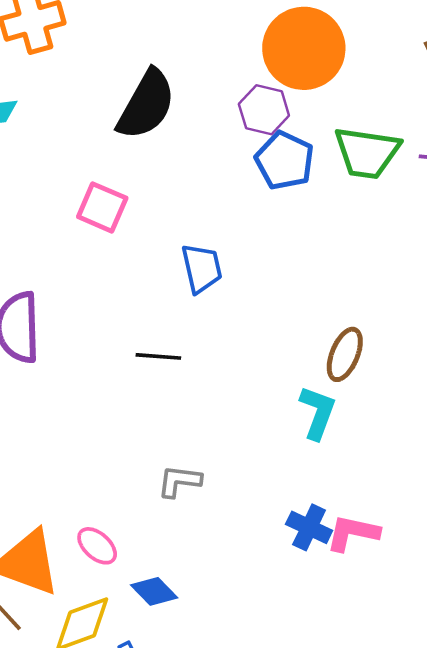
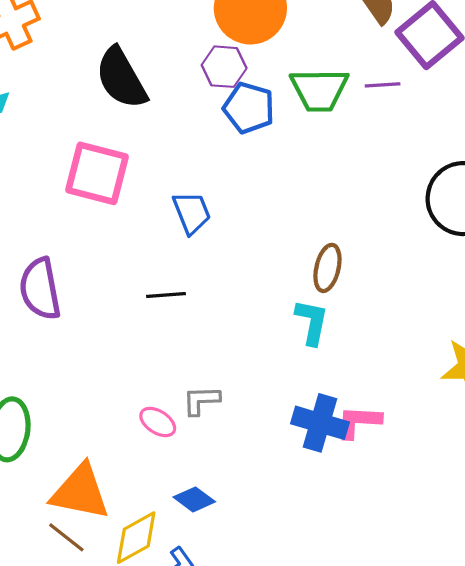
black semicircle: (146, 105) -> (121, 78), turned 130
pink square: (102, 207) -> (97, 173), size x1.5
blue cross: (309, 527) -> (320, 423), size x1.4
pink ellipse: (97, 546) -> (158, 422), moved

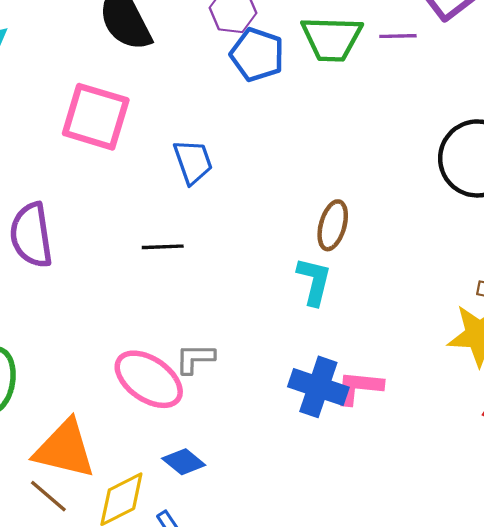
pink ellipse: (158, 422) -> (149, 379), size x1.8

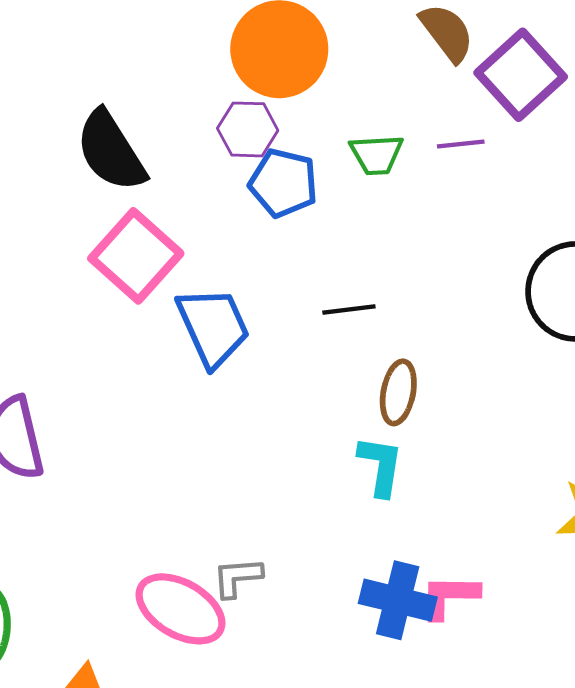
green trapezoid: (332, 39) -> (376, 155), size x0.7
pink square: (96, 117) -> (136, 256), moved, turned 30
blue trapezoid: (193, 162) -> (213, 327), size x1.4
black line: (163, 247) -> (349, 309), moved

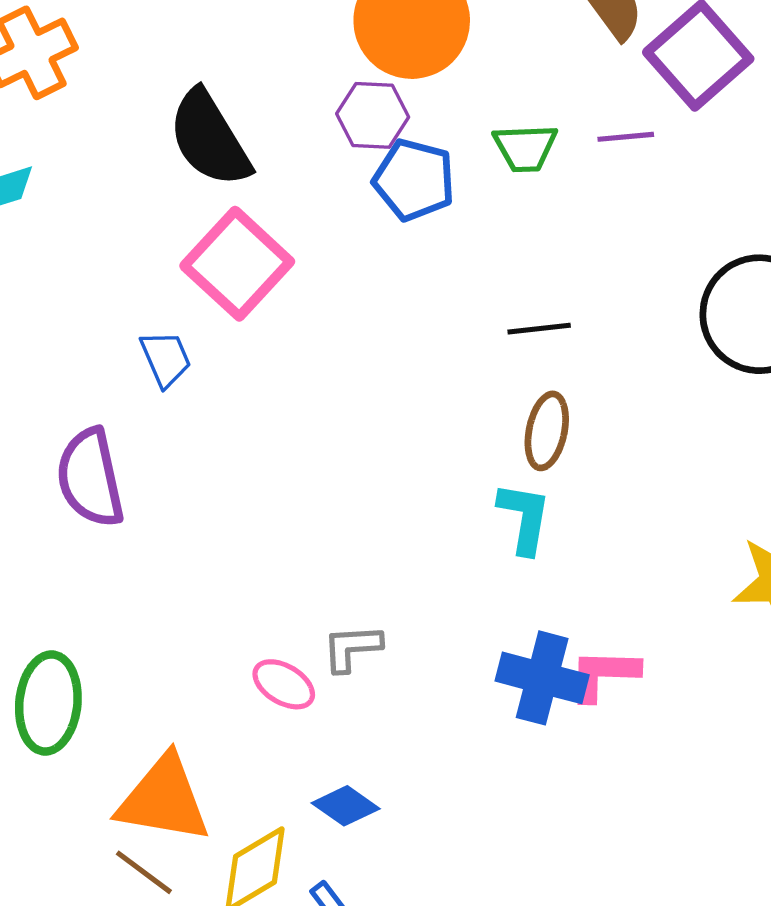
black line: (349, 309) -> (539, 329), moved
blue trapezoid: (213, 327) -> (166, 359), moved, size x0.6
pink ellipse: (180, 609) -> (284, 684), size x0.6

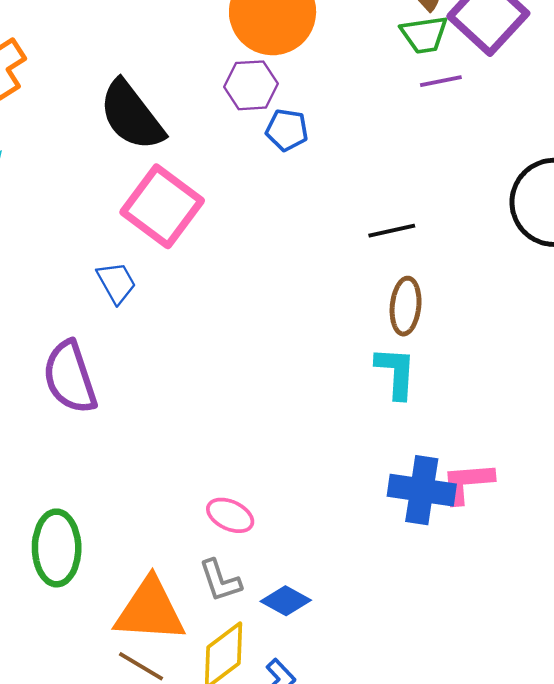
green trapezoid: (525, 148) -> (424, 35), moved
blue pentagon: (414, 180) -> (287, 130), size x0.7
gray L-shape: (352, 648) -> (220, 581), moved, turned -99

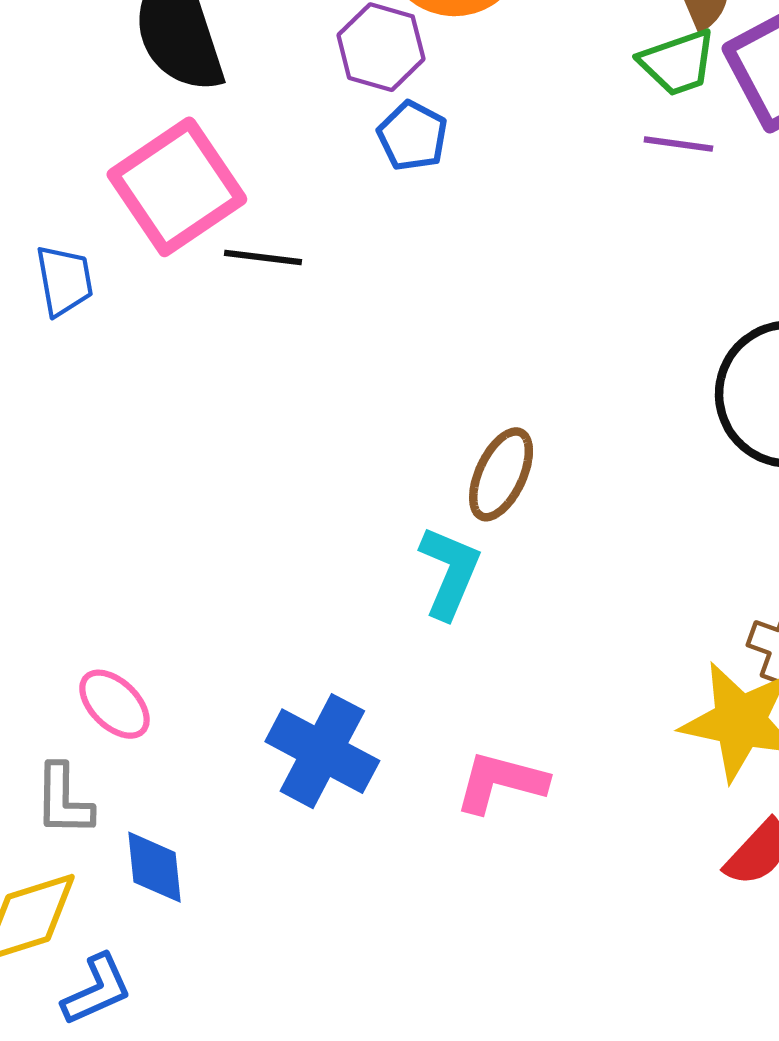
green trapezoid: (424, 35) -> (678, 63), turned -30
black line: (392, 231) -> (263, 257), moved
blue cross: (422, 490) -> (322, 751), moved
blue diamond: (286, 601) -> (154, 867), turned 36

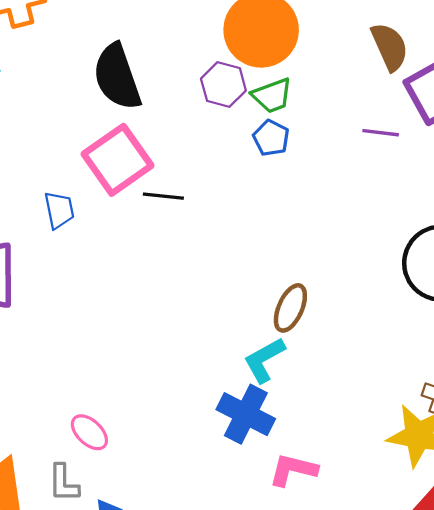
green trapezoid: (678, 63) -> (272, 96), moved
blue pentagon: (413, 136) -> (271, 138), moved
cyan L-shape: (450, 572) -> (264, 360), turned -141
blue cross: (322, 751) -> (246, 414), moved

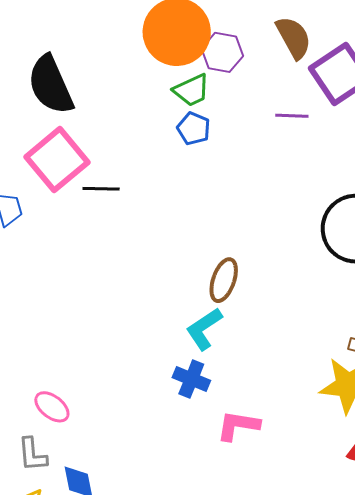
purple hexagon: (223, 85) -> (222, 52), moved
blue cross: (246, 414) -> (191, 379), size x0.7

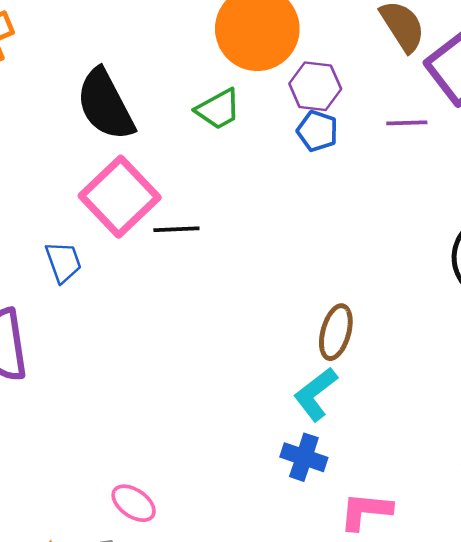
purple hexagon: (222, 52) -> (315, 86), moved
green trapezoid: (191, 90) -> (218, 109), moved
blue pentagon: (194, 128) -> (317, 131), moved

